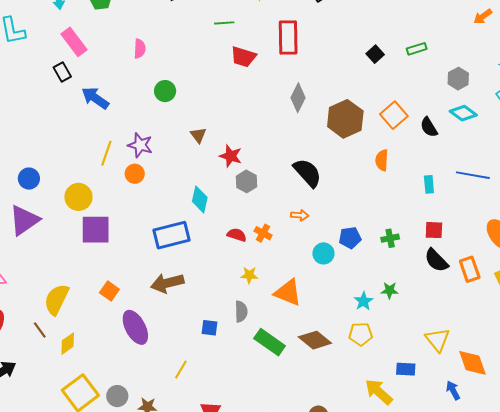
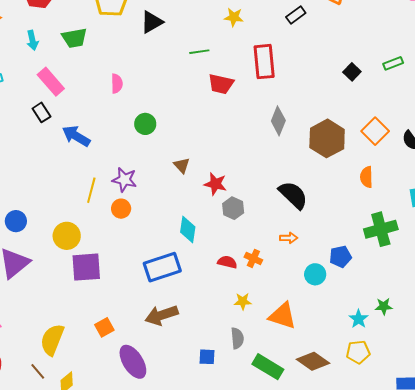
green cross: (390, 238) -> (381, 229), moved, size x1.8
orange square: (109, 291) -> (104, 327), turned 30

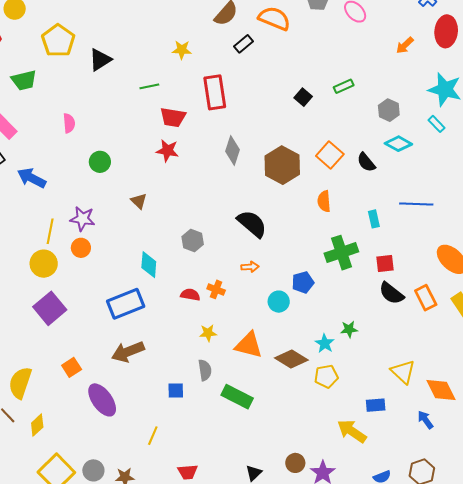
red star: (215, 184) -> (167, 151), moved
yellow circle: (67, 236) -> (44, 264), moved
purple square: (86, 267) -> (50, 308), turned -32
brown diamond: (313, 361) -> (291, 359), moved

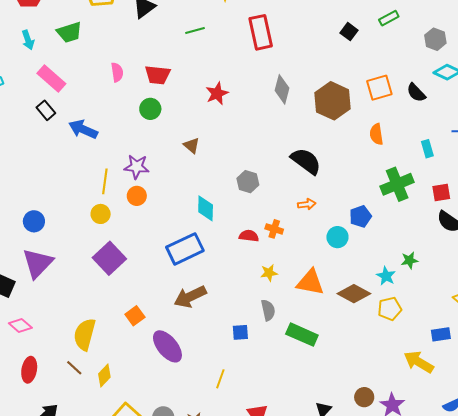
red trapezoid: (173, 117) -> (158, 75), moved
red star: (167, 151) -> (217, 93), turned -30
orange square: (330, 155) -> (379, 88), turned 36
yellow circle: (44, 264) -> (101, 214), size x0.7

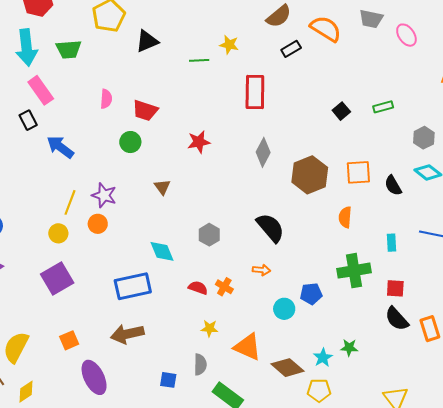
green line: (195, 30) -> (199, 60), moved
cyan arrow: (28, 40) -> (27, 47), size x1.8
cyan diamond: (206, 208) -> (162, 251), turned -36

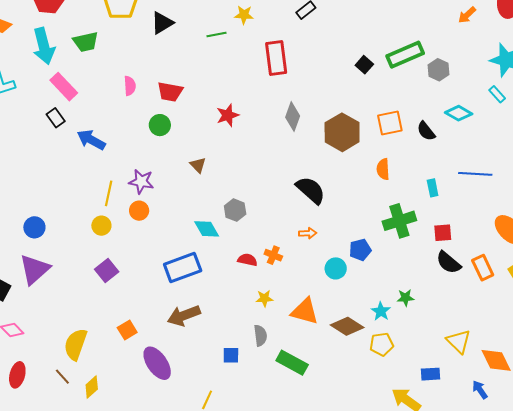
green rectangle: (383, 107) -> (405, 55), size x1.8
gray hexagon: (424, 138) -> (438, 70), moved
gray hexagon: (209, 235) -> (235, 210), moved
purple square: (57, 278) -> (107, 270), size x0.7

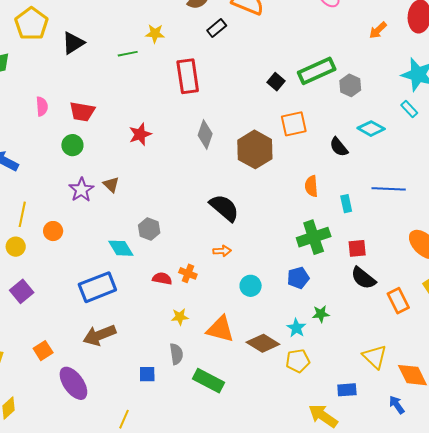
orange square: (390, 123) -> (294, 124), moved
orange semicircle: (383, 169) -> (311, 186), moved
purple star: (141, 182) -> (81, 190), moved, turned 30
blue pentagon: (360, 250) -> (298, 278), moved
orange rectangle: (483, 268) -> (398, 301), moved

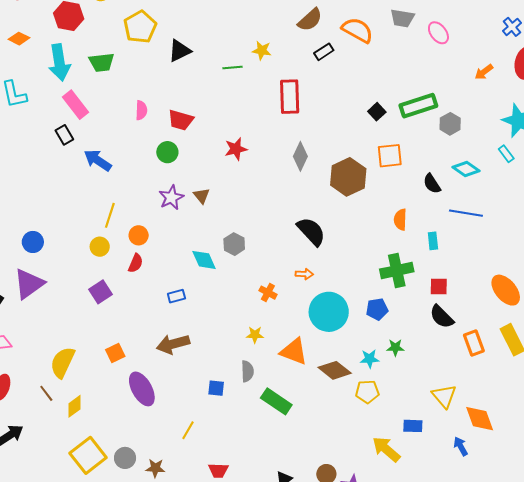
blue line: (389, 189) -> (466, 213), moved
red semicircle: (162, 278) -> (136, 263), moved, turned 96
cyan circle: (251, 286) -> (329, 312), size x1.8
blue rectangle: (97, 287) -> (176, 296), size x0.5
cyan star: (296, 328) -> (370, 359), turned 30

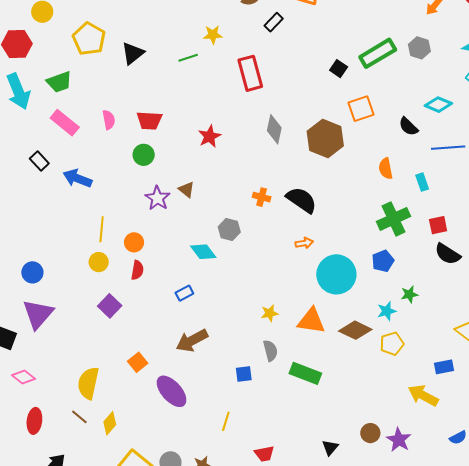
pink rectangle: (76, 105) -> (65, 123), moved
gray hexagon: (450, 124) -> (419, 48), moved
orange cross: (268, 293) -> (262, 197), moved

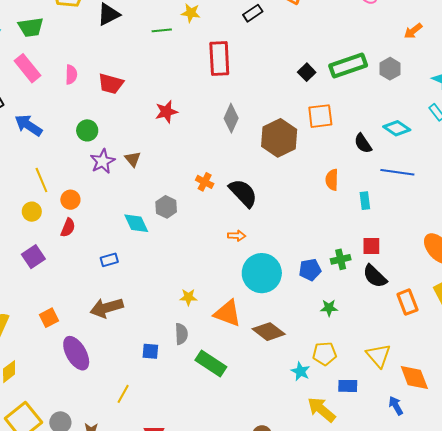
green circle: (144, 155) -> (87, 130), moved
green cross: (394, 219) -> (341, 259), moved, size x0.6
yellow line: (102, 229) -> (41, 180), turned -40
cyan star: (387, 311) -> (301, 371), moved, turned 30
yellow pentagon: (392, 344) -> (325, 354), moved

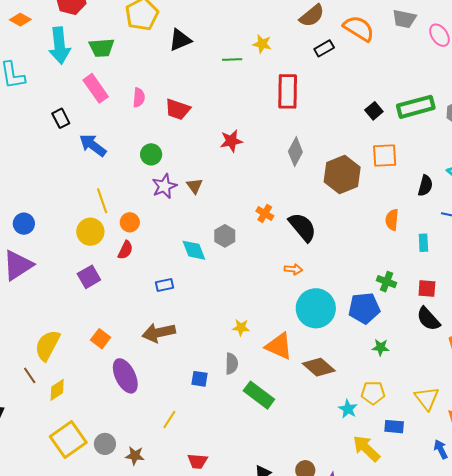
black semicircle: (363, 143) -> (425, 186), turned -135
yellow circle: (32, 212) -> (90, 232), size x1.4
green cross: (341, 259) -> (387, 282), moved, turned 30
blue pentagon: (310, 270) -> (364, 308), size x1.4
orange square: (49, 318) -> (101, 339), turned -30

